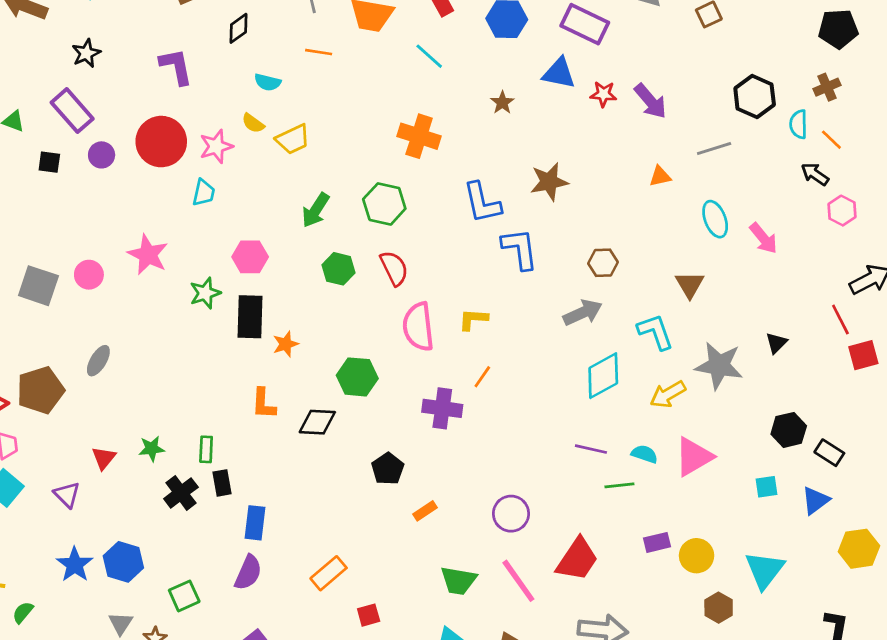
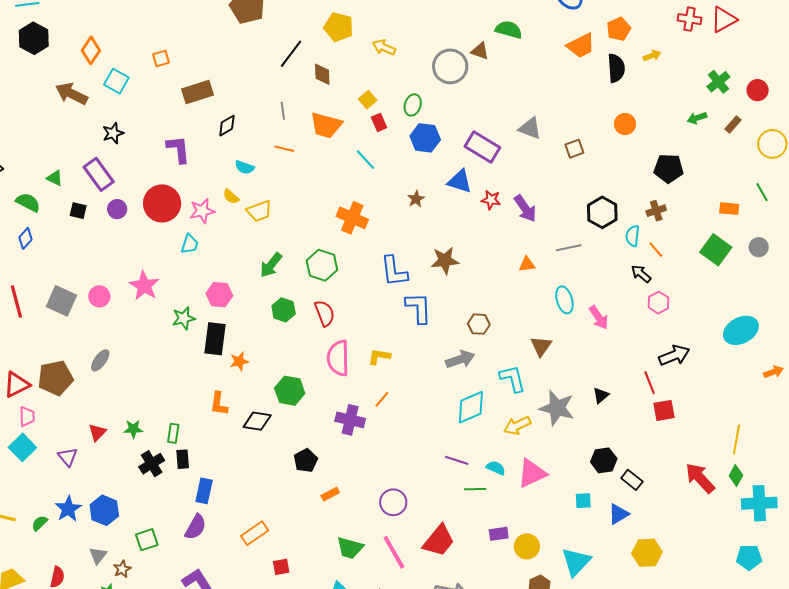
green semicircle: (23, 612) -> (40, 523), moved

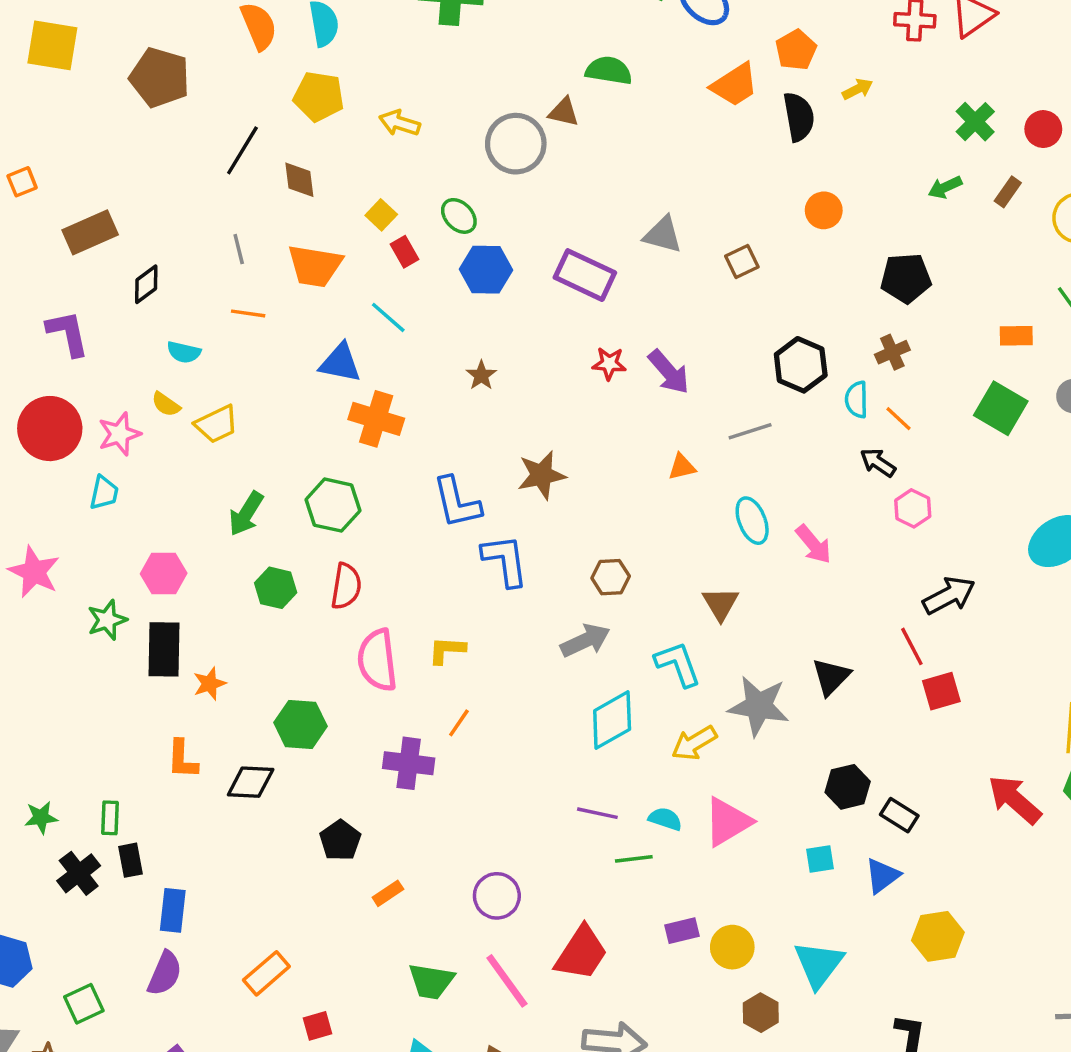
green ellipse: (413, 105) -> (459, 216), turned -55
blue triangle: (460, 181) -> (340, 363), moved
red semicircle: (325, 313) -> (346, 586), turned 36
black triangle: (601, 395) -> (831, 677), size x1.4

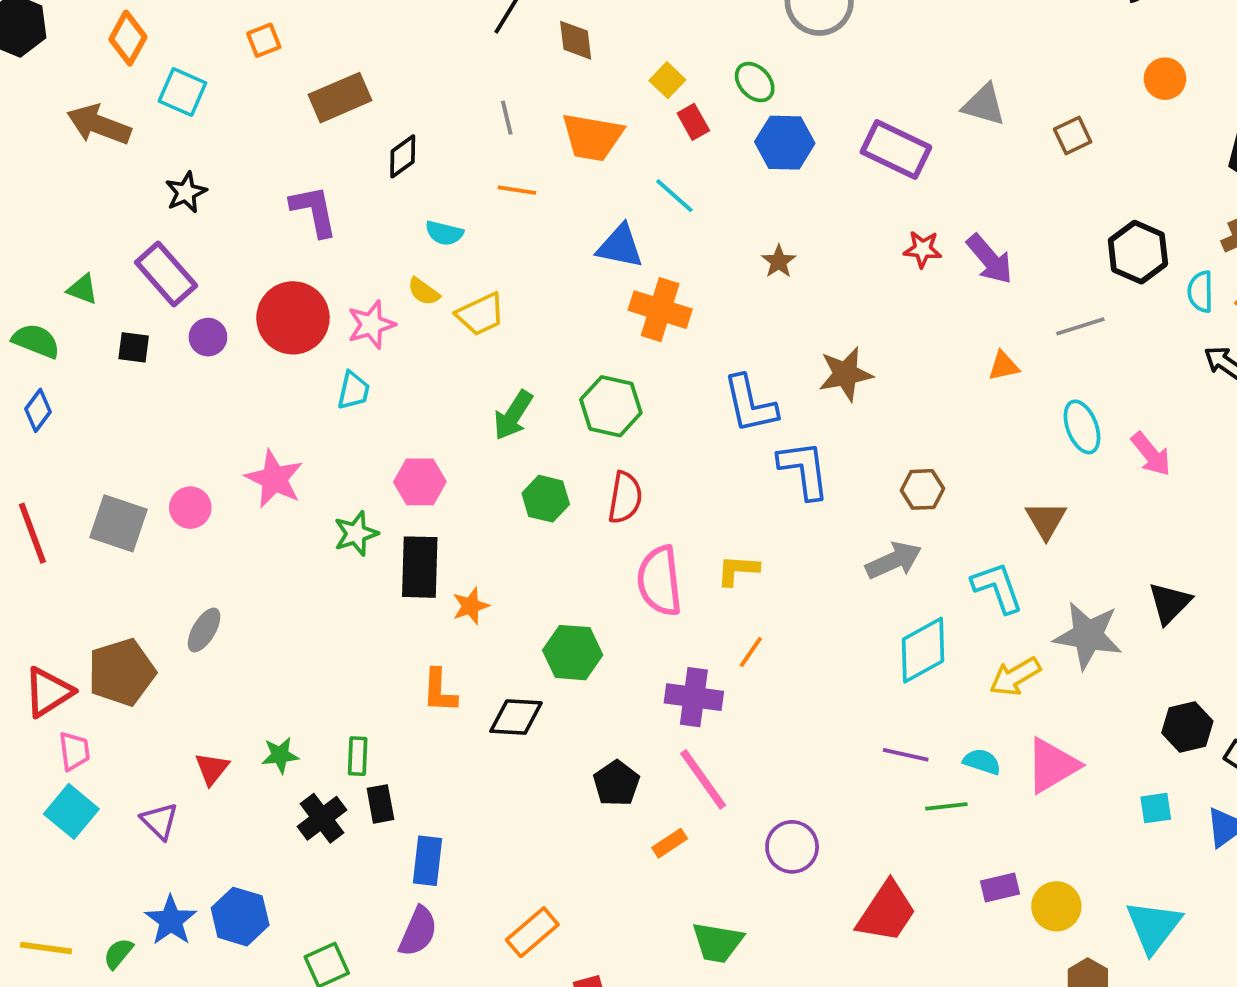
pink line: (507, 981) -> (703, 779), moved

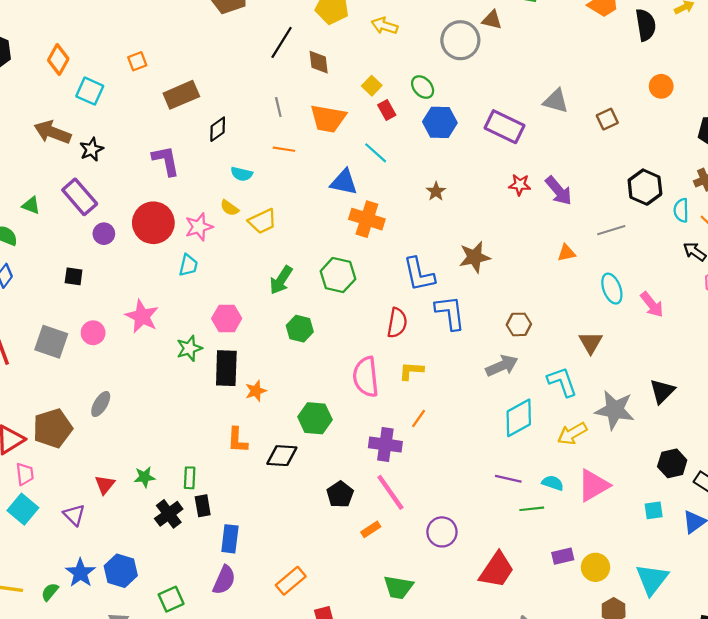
brown arrow: (99, 125) -> (52, 132), moved
black square: (134, 347) -> (74, 276), moved
red semicircle: (625, 498) -> (397, 323), moved

